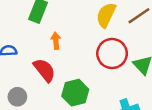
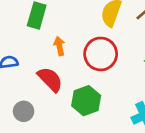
red circle: (112, 54) -> (101, 54), moved

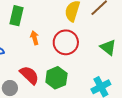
red semicircle: (50, 79) -> (29, 75), moved

